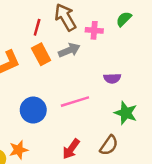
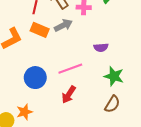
orange rectangle: (41, 54) -> (40, 30), turned -36
brown semicircle: (109, 145) -> (112, 104), moved
red arrow: (71, 149) -> (69, 95), moved

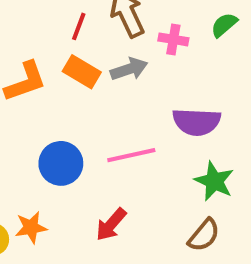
purple semicircle: (101, 47) -> (197, 122), size x1.6
red arrow: (69, 95) -> (111, 224), moved

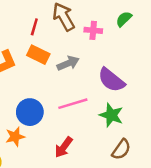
gray arrow: (129, 69) -> (68, 63), moved
purple semicircle: (197, 122) -> (111, 80), turned 40
green star: (214, 181) -> (111, 115), moved
orange star: (31, 227) -> (15, 137), moved

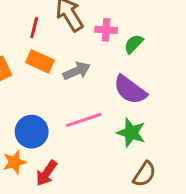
green semicircle: (124, 19) -> (134, 44), moved
red arrow: (64, 147) -> (46, 173), moved

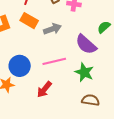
green semicircle: (134, 44) -> (104, 27), moved
red arrow: (46, 173) -> (44, 89), moved
brown semicircle: (144, 174) -> (91, 100), turned -120

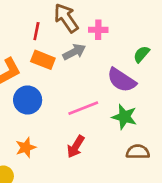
gray arrow: (52, 29) -> (74, 52), moved
blue circle: (20, 66) -> (28, 100), moved

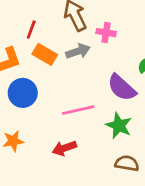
red line: (36, 31) -> (31, 30), moved
red arrow: (76, 147) -> (64, 148), turned 30

